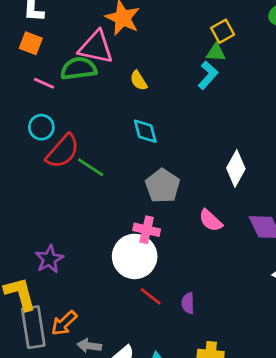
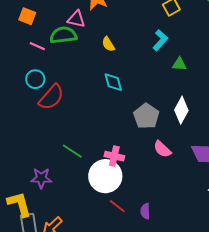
pink triangle: (96, 47) -> (76, 19), size x0.7
green triangle: (216, 53) -> (179, 64), moved
green line: (91, 167) -> (72, 151), moved
gray pentagon: (163, 186) -> (146, 116), moved
purple star: (49, 259) -> (41, 178), turned 30

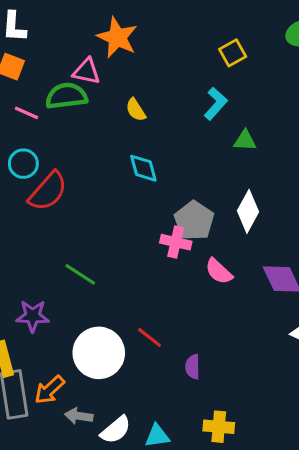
pink cross: (114, 156) -> (176, 242), moved
white circle: (105, 176) -> (99, 353), moved
red line: (117, 206) -> (150, 337), moved

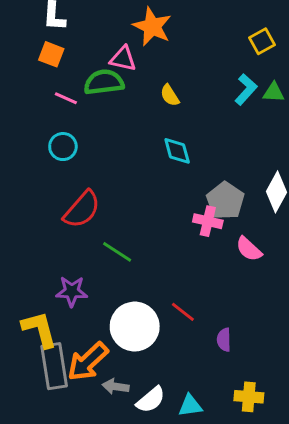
green triangle: (245, 141) -> (274, 92), moved
red semicircle: (48, 191) -> (82, 209), moved
orange arrow: (50, 390) -> (88, 362), size x1.4

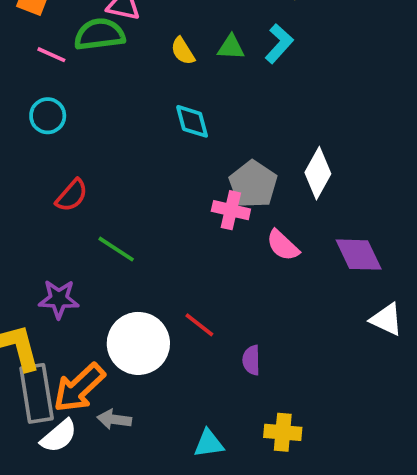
green triangle: (274, 92) -> (231, 47), moved
red semicircle: (82, 209) -> (72, 195), size x0.7
white semicircle: (151, 400) -> (59, 436), moved

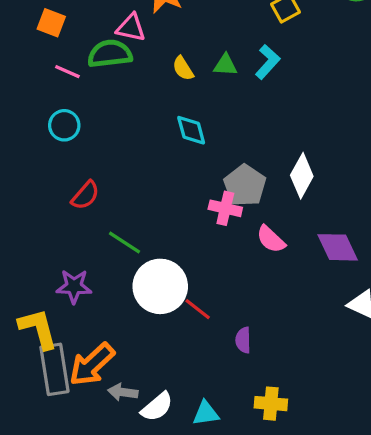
white circle: (138, 343) -> (160, 286), moved
white semicircle: (59, 436) -> (157, 407), moved

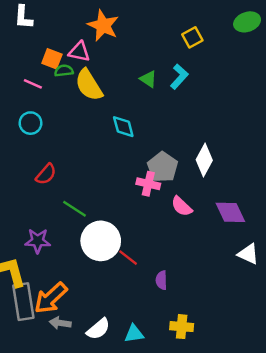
orange square: (51, 23) -> (52, 59), moved
green semicircle: (110, 54) -> (64, 71), size x0.6
green triangle: (225, 65) -> (148, 79), turned 30
yellow semicircle: (183, 68) -> (89, 85), moved, size x1.8
gray arrow: (123, 392) -> (60, 323), moved

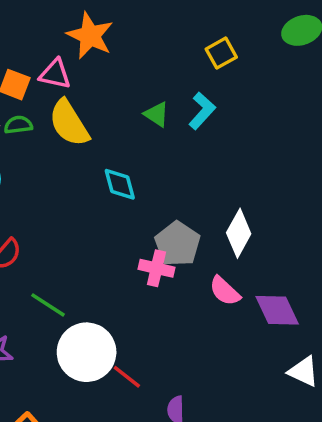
green semicircle: (64, 71) -> (18, 125), moved
pink semicircle: (182, 206) -> (225, 291), moved

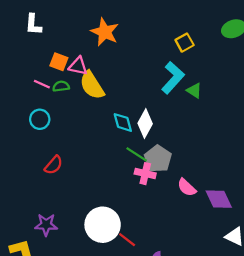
pink triangle: (55, 74) -> (78, 66), moved
cyan L-shape: (202, 111) -> (173, 78), size x1.4
green triangle: (157, 114) -> (194, 91), moved
white diamond: (239, 233) -> (145, 124), moved
green line: (48, 305) -> (137, 154), moved

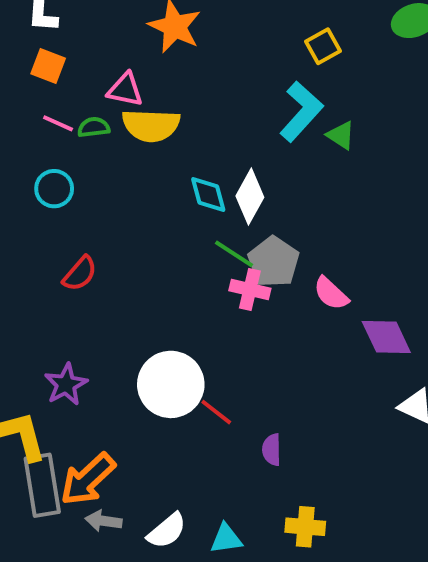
orange square: (59, 62) -> (48, 66), moved
yellow semicircle: (92, 85) -> (151, 125), turned -56
pink semicircle: (187, 187) -> (331, 293), moved
purple star: (46, 225) -> (66, 384), turned -30

